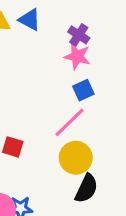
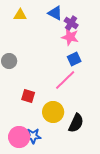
blue triangle: (30, 20) -> (55, 13), moved
yellow circle: (76, 158) -> (53, 112), moved

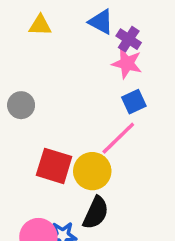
red square: (28, 96) -> (54, 166), size x1.5
yellow circle: (53, 112) -> (92, 171), moved
black semicircle: (76, 123) -> (96, 213), moved

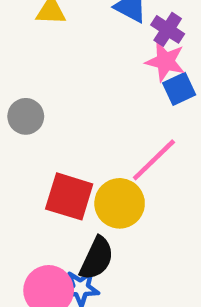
blue square: (134, 102) -> (179, 89), moved
black semicircle: (96, 213) -> (97, 258), moved

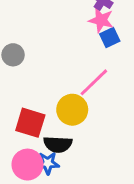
red square: (69, 196) -> (30, 123), moved
black semicircle: (97, 258) -> (58, 144), turned 68

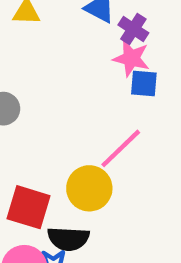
blue square: (110, 37) -> (144, 83), turned 30

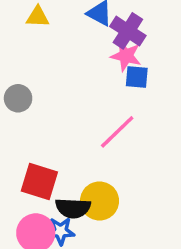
purple cross: (133, 29) -> (128, 31), size x1.4
yellow circle: (89, 188) -> (99, 201), moved

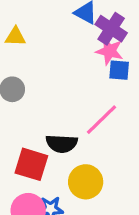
yellow triangle: (38, 17) -> (15, 37), moved
black semicircle: (73, 208) -> (62, 144), moved

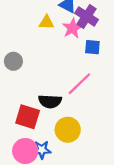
yellow triangle: (15, 37) -> (46, 22), moved
pink star: (110, 51) -> (72, 28), moved, turned 30

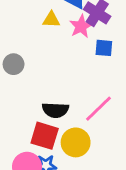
pink line: (79, 84) -> (99, 109), moved
red square: (28, 117) -> (45, 136), moved

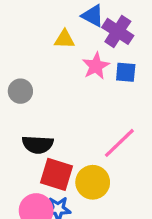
pink star: (81, 26) -> (96, 66), moved
black semicircle: (55, 110) -> (38, 145), moved

